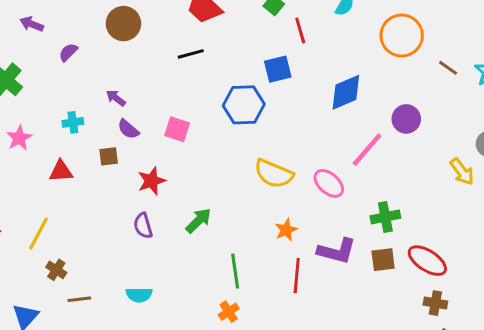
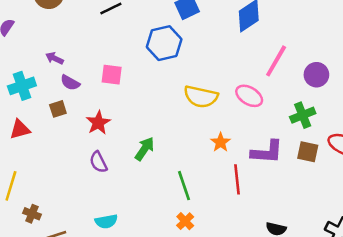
purple circle: (406, 119) -> (316, 75), moved
cyan cross: (73, 122) -> (22, 86), size x1.5
brown square: (383, 260) -> (308, 152), turned 30

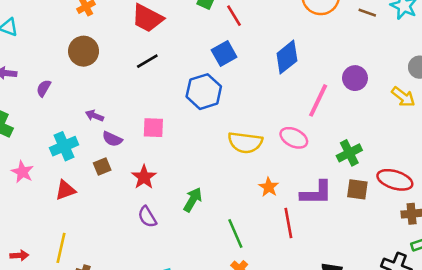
purple circle: (316, 75) -> (355, 78), moved

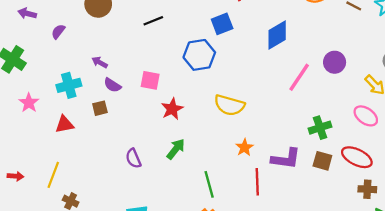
pink ellipse: (294, 138) -> (366, 116), moved
red star: (144, 177) -> (172, 109), moved

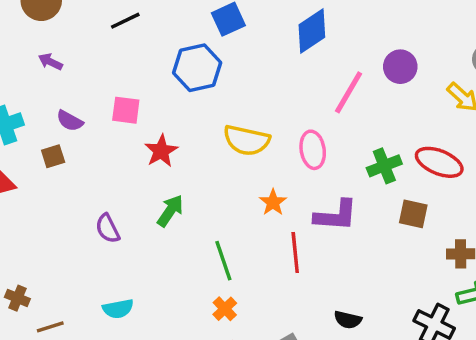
purple arrow: (100, 62) -> (50, 62), moved
pink ellipse: (366, 116) -> (313, 150), moved, turned 50
red ellipse: (357, 157) -> (439, 162), moved
brown square: (322, 161) -> (413, 214), moved

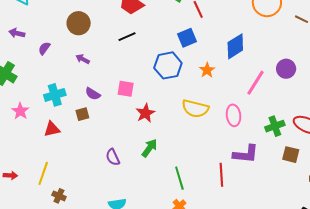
orange star: (273, 202) -> (207, 70), moved

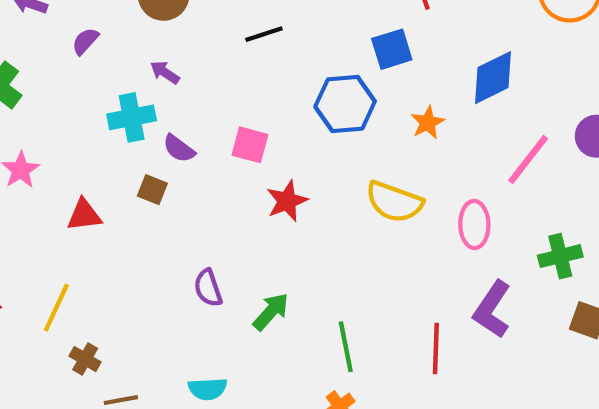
cyan cross: (55, 95) -> (132, 117), moved
brown square: (82, 114) -> (152, 190), turned 32
green arrow: (149, 148) -> (271, 312), moved
purple L-shape: (246, 154) -> (492, 309), turned 112

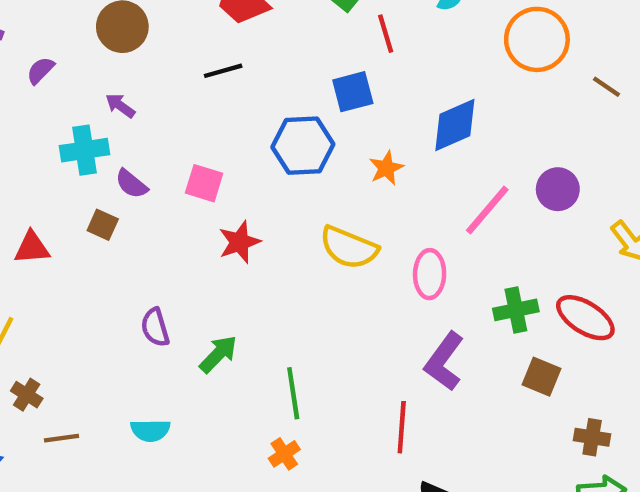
red line: (436, 349) -> (402, 427), moved

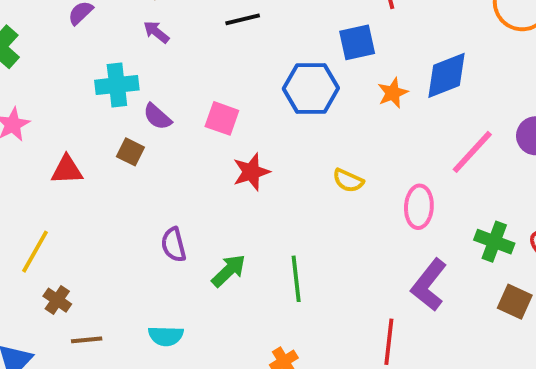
purple arrow: (120, 106) -> (156, 32), moved
orange star: (386, 168) -> (393, 93), moved
yellow semicircle: (349, 248) -> (348, 180), size x0.6
green cross: (516, 310) -> (494, 242), turned 30
green line: (293, 393) -> (296, 279), moved

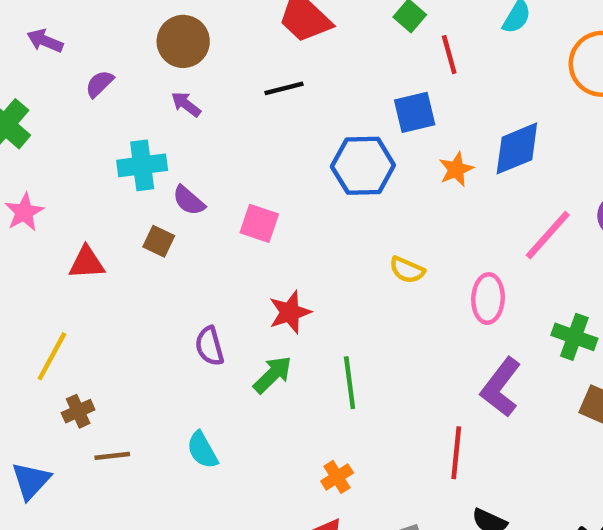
pink square: (222, 118) -> (259, 223), moved
red star: (251, 172) -> (290, 312), moved
brown cross: (57, 300) -> (78, 411), turned 32
cyan semicircle: (166, 336) -> (202, 450), turned 60

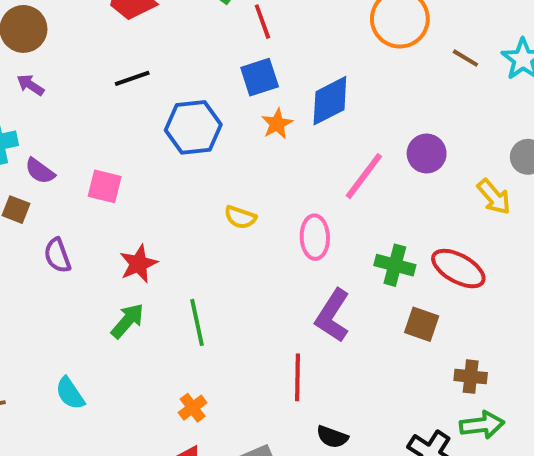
black line: (284, 88) -> (132, 78), moved
blue square: (415, 112) -> (260, 77), moved
purple semicircle: (209, 346) -> (57, 255), moved

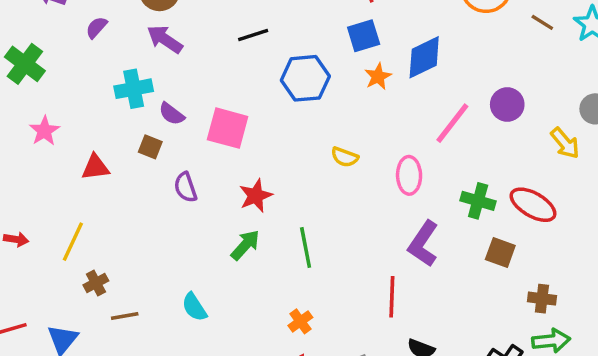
purple arrow: (30, 85) -> (165, 39), size x1.5
pink square: (105, 186) -> (228, 128), size x1.4

